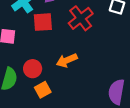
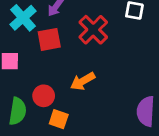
orange square: (43, 90) -> (59, 119), turned -35

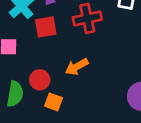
red cross: (93, 30) -> (87, 18), turned 32

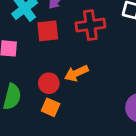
red circle: (40, 80) -> (49, 83), moved

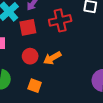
red circle: (49, 83) -> (30, 56), moved

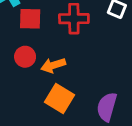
orange square: (35, 86) -> (59, 98), moved, size x1.5

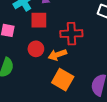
red cross: (74, 19) -> (71, 34), moved

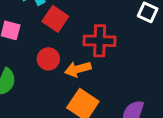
red square: (39, 20) -> (55, 19), turned 30

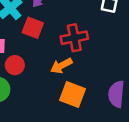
red circle: (48, 59) -> (15, 65), moved

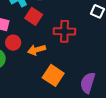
orange arrow: (61, 66) -> (37, 50), moved

